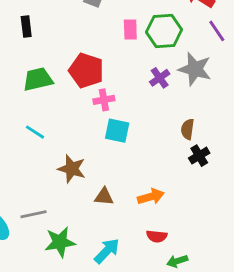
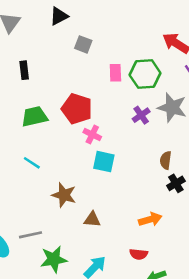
pink cross: (104, 100) -> (92, 134), turned 36
orange arrow: (151, 197) -> (150, 219), moved

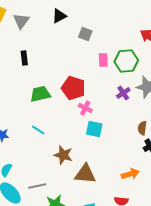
gray square: (83, 44) -> (85, 34), moved
black rectangle: (24, 70) -> (24, 58), moved
brown triangle: (92, 219) -> (85, 174), size x1.6

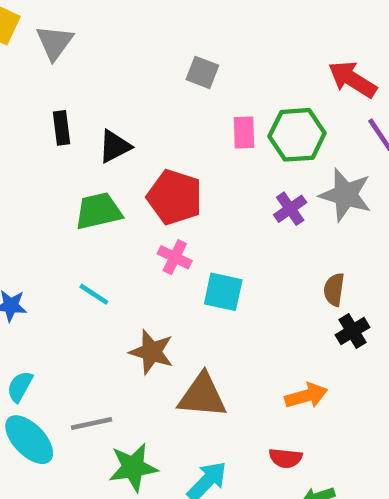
black triangle: (59, 16) -> (115, 146), moved
pink cross: (85, 108) -> (175, 257), moved

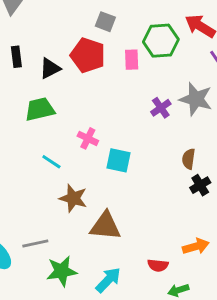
green hexagon: (297, 135) -> (161, 41), moved
red pentagon: (175, 197) -> (88, 55), moved
cyan line: (94, 294) -> (51, 162), moved
orange arrow: (306, 396) -> (196, 246), moved

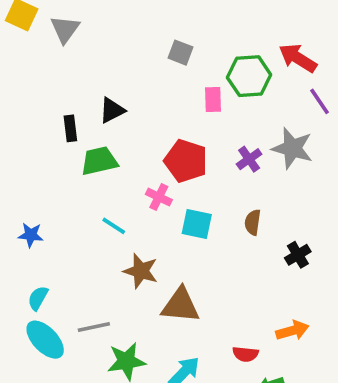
red pentagon: (88, 55) -> (186, 161), moved
black rectangle: (16, 57) -> (70, 128), moved
brown semicircle: (189, 159) -> (253, 222), moved

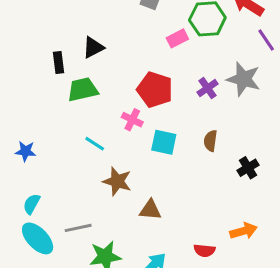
pink rectangle: (213, 100) -> (177, 38), turned 65
brown triangle: (180, 305) -> (150, 210), size x0.7

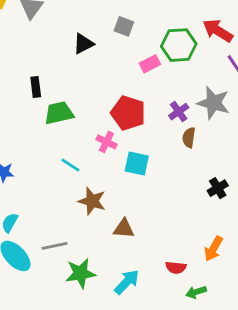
black triangle: (93, 47) -> (83, 44), moved
brown semicircle: (210, 141) -> (189, 138), moved
orange arrow: (244, 231) -> (213, 249), turned 135

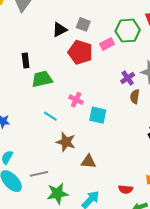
gray square: (124, 26) -> (83, 24), moved
red pentagon: (128, 113) -> (80, 52), moved

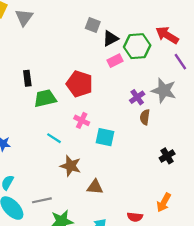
gray square: (83, 24) -> (93, 25), moved
black triangle: (60, 30) -> (111, 38), moved
red pentagon: (80, 52) -> (79, 84), moved

